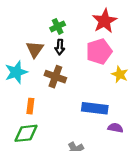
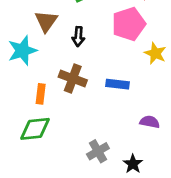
black arrow: (60, 47) -> (78, 37), moved
brown cross: (55, 77) -> (73, 79), moved
blue rectangle: (95, 108) -> (118, 84), moved, size x0.7

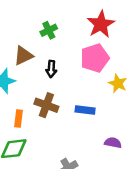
brown triangle: (46, 21) -> (23, 56), turned 30

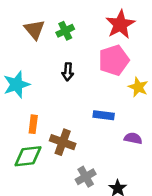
brown triangle: (23, 56) -> (34, 29), moved, turned -45
brown cross: (46, 105) -> (63, 142), moved
purple semicircle: (113, 143) -> (133, 138), moved

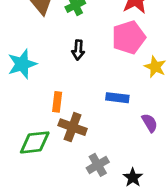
orange rectangle: (33, 124) -> (57, 102), moved
purple semicircle: (133, 138) -> (150, 123), turned 48

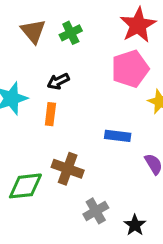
black arrow: (78, 50) -> (58, 81), moved, turned 60
orange rectangle: (57, 102) -> (50, 114), moved

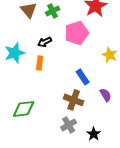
pink pentagon: (130, 69) -> (77, 33), moved
blue rectangle: (118, 136) -> (83, 77), turned 49
brown cross: (68, 169) -> (74, 100), moved

